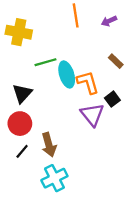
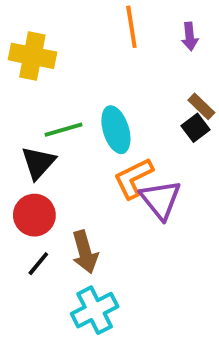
purple arrow: (109, 21) -> (190, 37), turned -72
green line: (46, 62) -> (64, 130), moved
orange L-shape: (88, 82) -> (133, 178), moved, turned -100
black square: (112, 99) -> (195, 128), moved

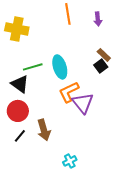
black triangle: (38, 163) -> (20, 84), turned -36
cyan cross: (95, 310) -> (70, 161), moved, size x0.6

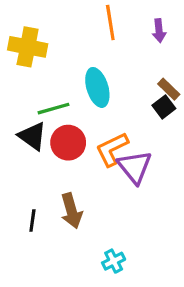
cyan ellipse: (60, 67) -> (97, 87), moved
red circle: (18, 111) -> (68, 143), moved
black line: (20, 136) -> (32, 221), turned -32

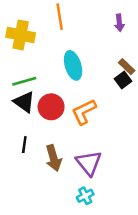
orange line: (110, 23) -> (60, 17), moved
green line: (54, 109) -> (24, 81), moved
purple triangle: (135, 167) -> (89, 163), moved
black line: (32, 221) -> (24, 145), moved

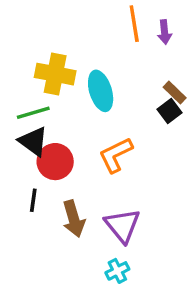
orange line: (60, 17) -> (134, 24), moved
yellow cross: (21, 35) -> (55, 74), moved
red circle: (51, 107) -> (55, 162), moved

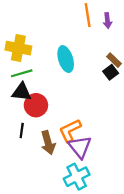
yellow cross: (55, 74) -> (18, 48), moved
black triangle: (33, 141) -> (22, 92), turned -30
orange L-shape: (116, 155) -> (70, 130), moved
cyan cross: (117, 271) -> (77, 177), size x1.6

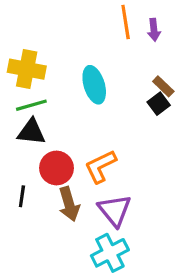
red circle: (36, 105) -> (56, 168), moved
black line: (22, 130) -> (22, 196), moved
orange L-shape: (70, 130) -> (100, 166), moved

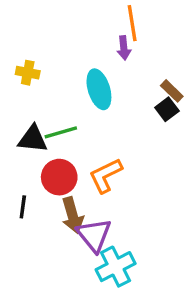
purple arrow: (154, 30) -> (124, 48), moved
yellow cross: (27, 69) -> (28, 73), size x0.6
green line: (31, 105) -> (61, 132), moved
purple triangle: (115, 210) -> (94, 235), moved

